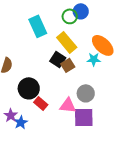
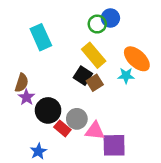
cyan rectangle: (38, 26) -> (41, 37), moved
gray circle: (86, 93) -> (77, 119), moved
purple star: (11, 115) -> (26, 97), moved

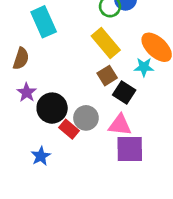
black square: (83, 76) -> (124, 92), moved
brown semicircle: (22, 83) -> (21, 59), moved
pink triangle: (95, 131) -> (120, 125), moved

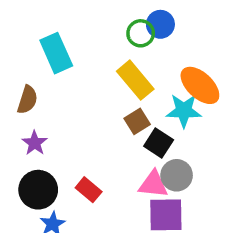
cyan star: (144, 67) -> (184, 111), size x1.4
black circle: (52, 108) -> (38, 190), moved
gray circle: (86, 118) -> (177, 175), moved

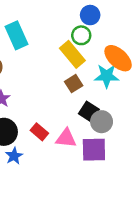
green circle: (141, 33) -> (81, 35), moved
black square: (159, 143) -> (89, 112), moved
pink triangle: (153, 184) -> (66, 138), moved

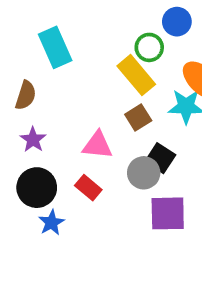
blue circle: (90, 15) -> (177, 22), moved
gray circle: (102, 122) -> (144, 173), moved
pink triangle: (66, 138) -> (98, 145), moved

